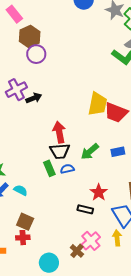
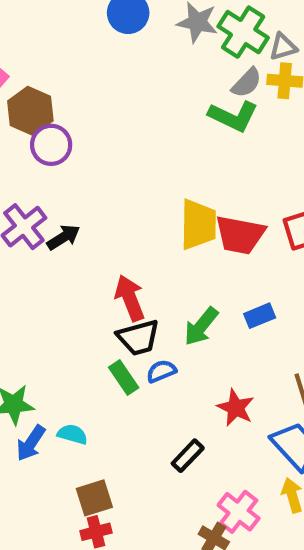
black rectangle: (85, 209) -> (188, 456), moved, turned -49
brown square: (25, 222) -> (94, 498), turned -30

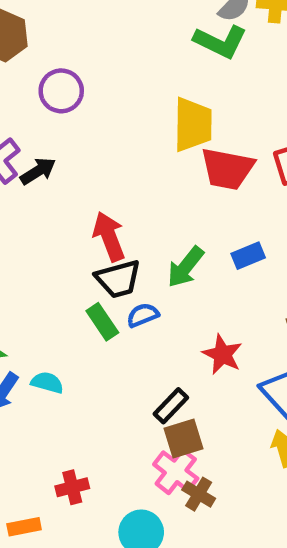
purple circle: (51, 145) -> (61, 91), moved
yellow trapezoid: (198, 224) -> (193, 125), moved
brown square: (94, 498) -> (184, 439), moved
pink cross: (239, 512) -> (176, 471), moved

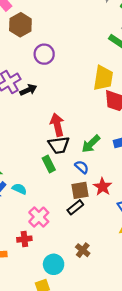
blue semicircle: (143, 315) -> (82, 167), moved, turned 56
brown square: (184, 439) -> (80, 190), moved
pink cross: (176, 471) -> (39, 217), moved

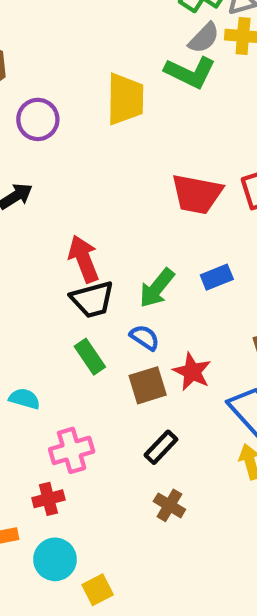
yellow trapezoid: (103, 78) -> (125, 99), moved
green rectangle: (49, 164) -> (90, 357), moved
black rectangle: (75, 207) -> (161, 447), moved
pink cross: (39, 217) -> (72, 450), turned 36
cyan circle: (54, 264) -> (55, 559), moved

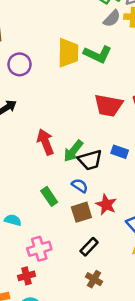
green L-shape: (190, 72) -> (98, 54), moved
blue rectangle: (217, 277) -> (120, 152), turned 42
green arrow: (157, 288) -> (73, 151), moved
black trapezoid: (92, 299) -> (90, 160), moved

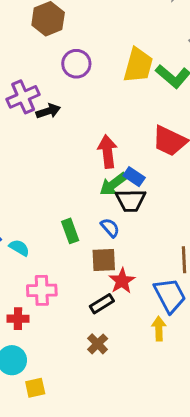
red arrow: (45, 142) -> (107, 152), moved
blue rectangle: (120, 152) -> (134, 177), moved
red star: (106, 205) -> (122, 281), moved

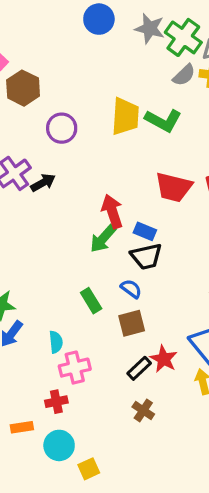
green arrow: (113, 184) -> (103, 239), moved
cyan semicircle: (19, 248) -> (56, 342), moved, turned 66
red star: (122, 281) -> (164, 359), moved

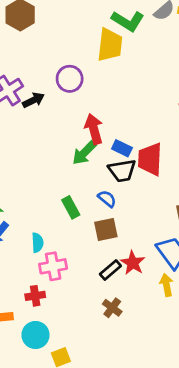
green L-shape: (163, 120) -> (128, 21), moved
purple circle: (62, 128) -> (70, 79), moved
red trapezoid: (174, 187) -> (150, 159), moved, turned 76

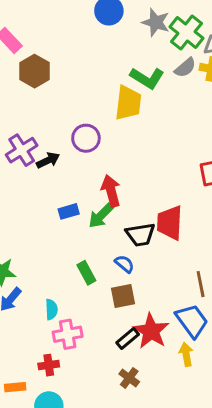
blue rectangle: (122, 148) -> (69, 211), moved, turned -42
red star: (133, 263) -> (151, 331), size x1.4

